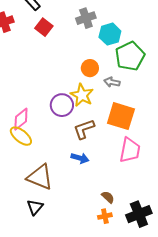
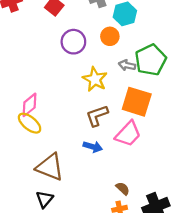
green pentagon: (130, 56) -> (151, 60), moved
orange circle: (90, 68) -> (110, 36), moved
purple circle: (62, 105) -> (73, 42), moved
pink trapezoid: (130, 150) -> (128, 134), moved, turned 32

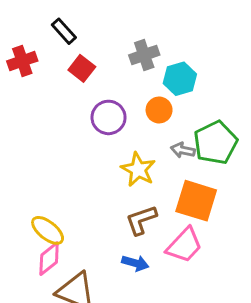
pink diamond: (30, 105) -> (49, 259), moved

